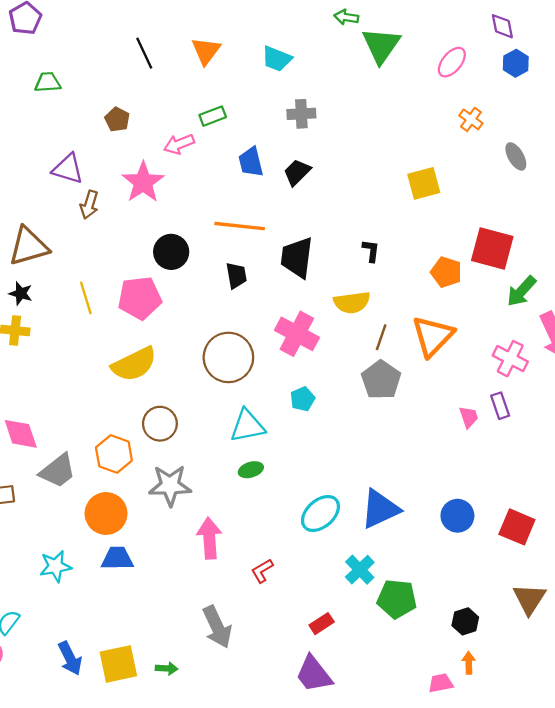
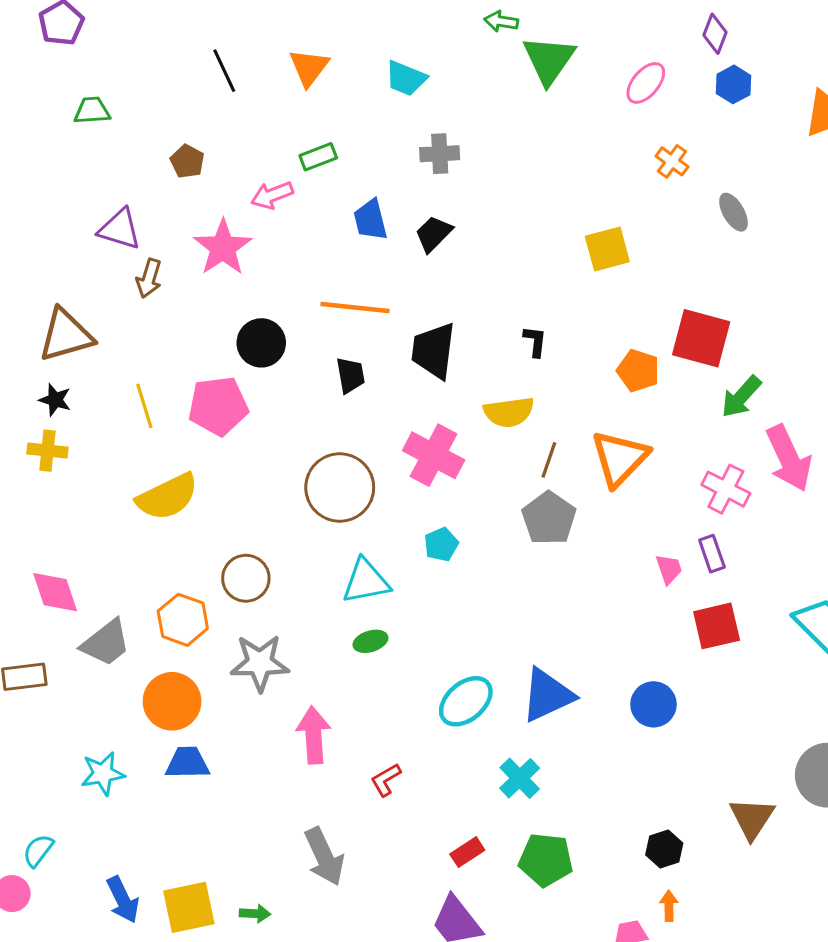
purple diamond: (502, 26) -> (715, 34), turned 32
yellow semicircle: (134, 364) -> (167, 497), moved
red square: (517, 527) -> (717, 626), moved, turned -36
green pentagon: (397, 599) -> (546, 860), moved

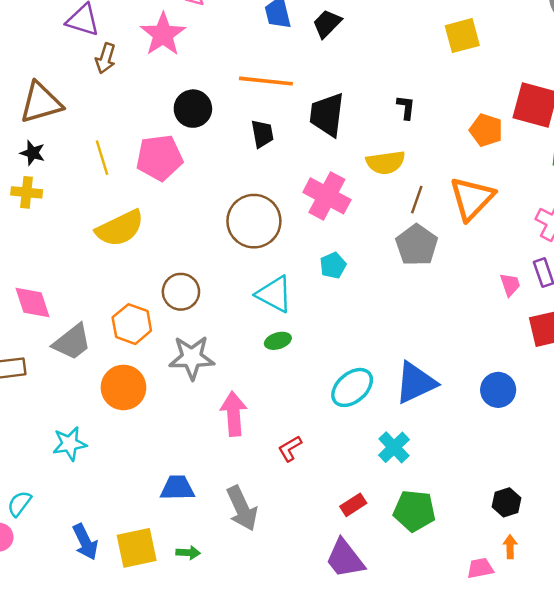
cyan triangle: (366, 581) -> (274, 294), turned 39
blue trapezoid: (187, 763) -> (177, 488), moved

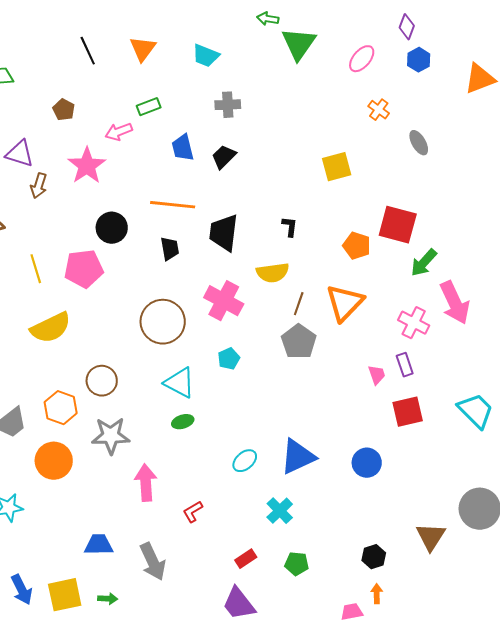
cyan ellipse: (352, 387) -> (245, 461), size x0.7
green pentagon: (414, 511) -> (297, 564), size x0.7

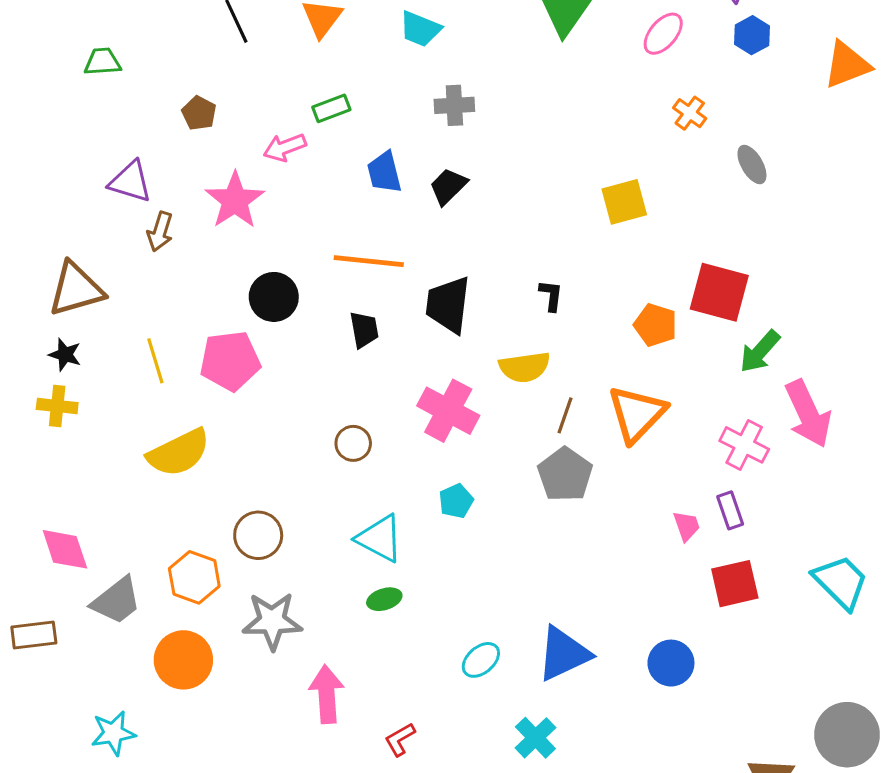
brown circle: (163, 322) -> (353, 443), size x0.5

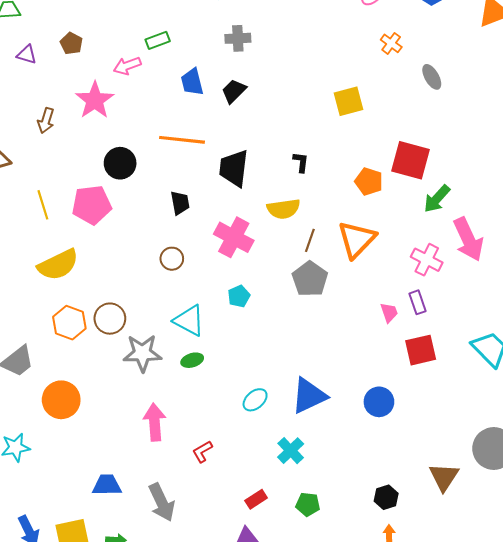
purple triangle: (130, 182) -> (27, 55), moved, size x0.7
black trapezoid: (364, 330) -> (180, 203), moved
orange hexagon: (194, 577) -> (69, 323), moved
gray star: (272, 621) -> (142, 353), moved

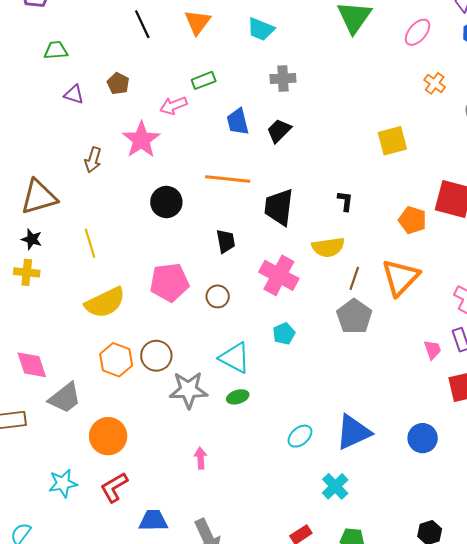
pink pentagon: (92, 205) -> (169, 282), moved
pink arrow: (155, 422) -> (201, 458), size x0.6
red L-shape: (202, 452) -> (114, 487), moved, size x1.4

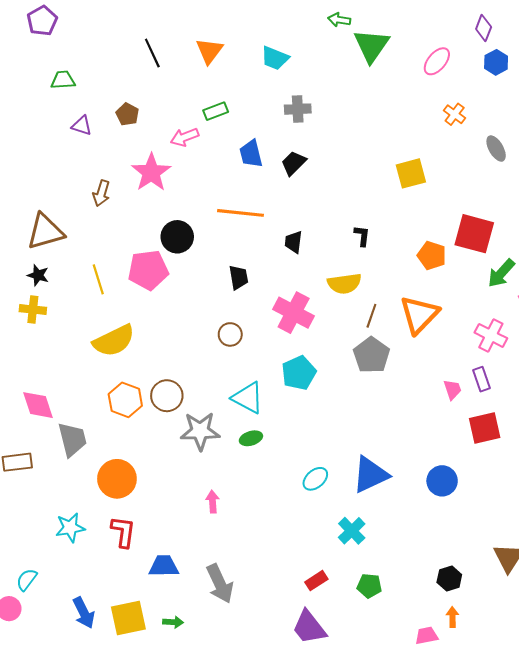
black trapezoid: (279, 207) -> (294, 242), size x0.6
pink pentagon: (169, 282) -> (148, 270), moved
cyan pentagon: (284, 334) -> (299, 373), size x1.5
gray trapezoid: (65, 398) -> (72, 439), turned -66
red L-shape: (114, 487) -> (123, 532), turned 128

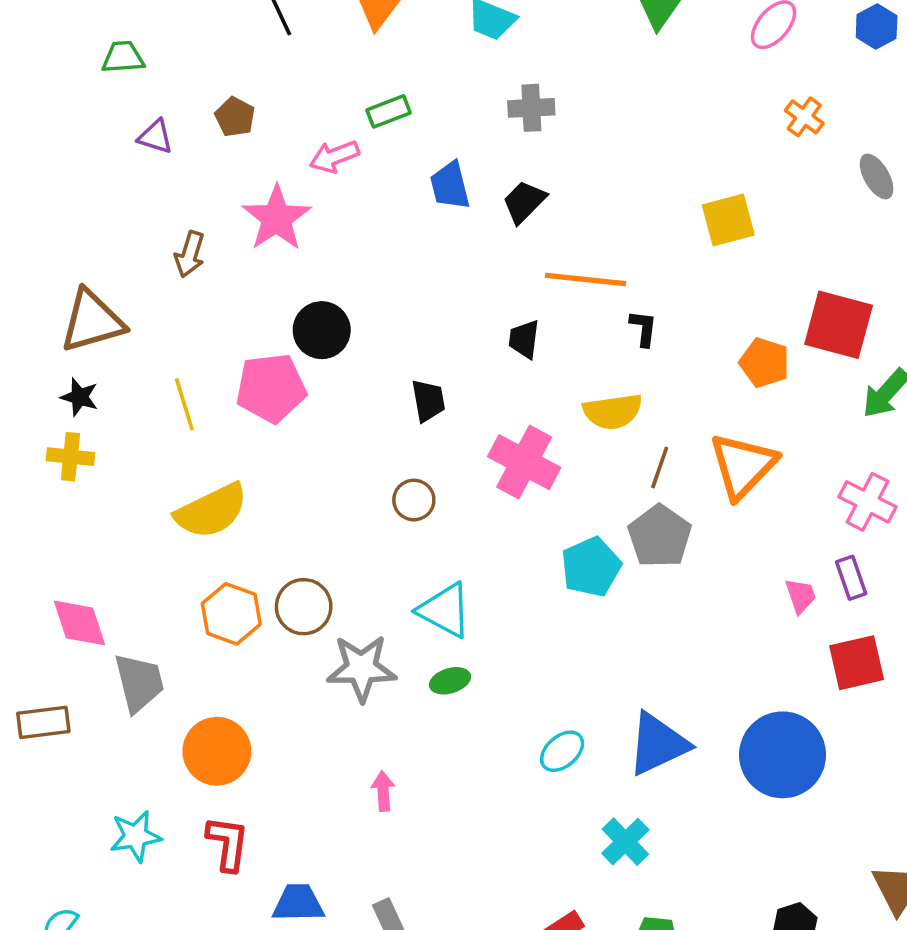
orange line: (241, 213) -> (586, 280), moved
cyan pentagon: (299, 373) -> (591, 567), moved
blue circle: (442, 481) -> (783, 755), size x1.6

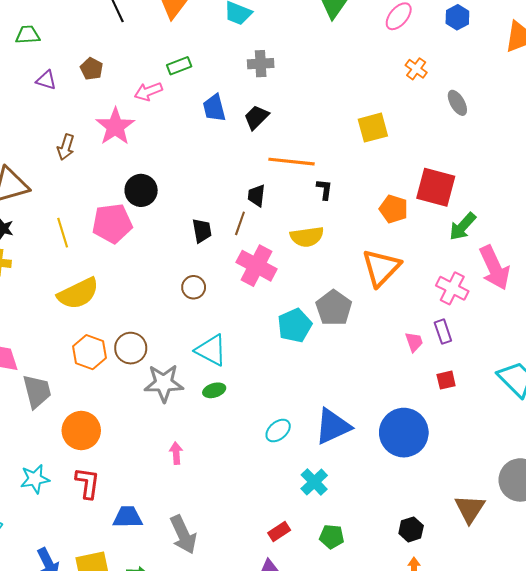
brown line: (660, 467) -> (240, 223), moved
red square: (857, 663) -> (446, 380), size x0.6

